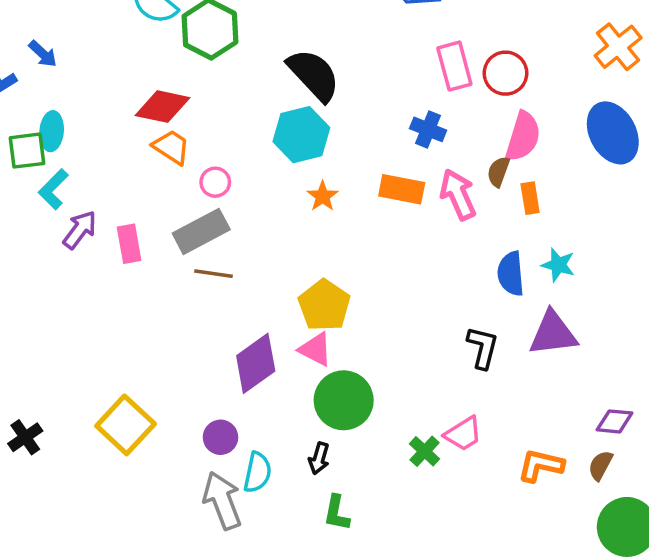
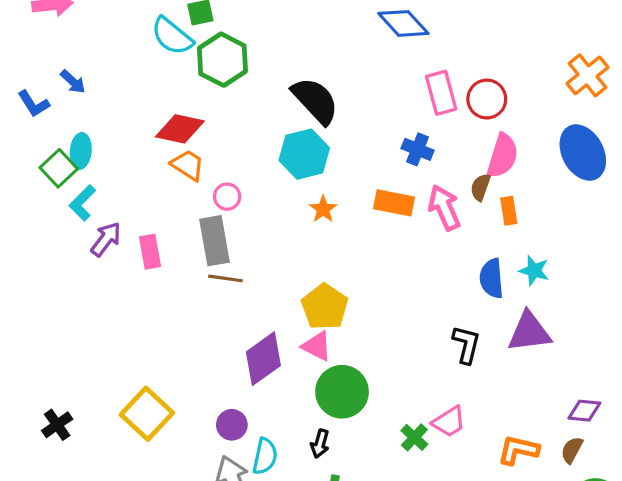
green square: (27, 151) -> (59, 168), turned -36
gray rectangle: (201, 231) -> (215, 241), turned -72

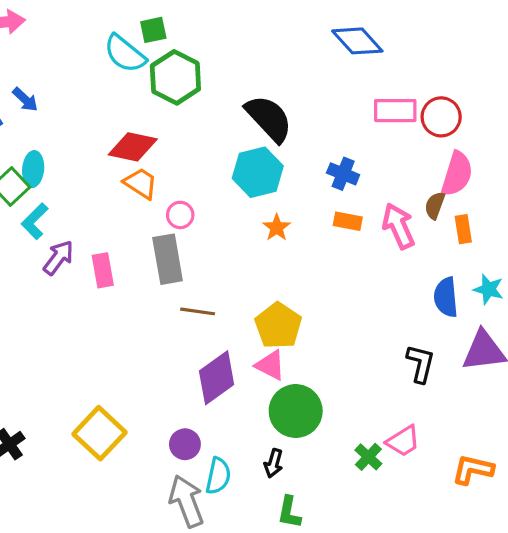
pink rectangle: (441, 93) -> (395, 111), turned -75
blue cross: (418, 149) -> (343, 174), moved
orange rectangle: (394, 203) -> (348, 221), size x0.7
brown line: (226, 278) -> (198, 311), moved

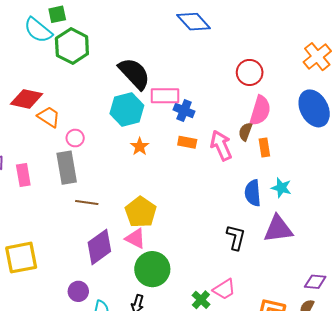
pink rectangle: (395, 111) -> (165, 96), moved
red diamond: (133, 147) -> (26, 99), moved
yellow square: (100, 433) -> (21, 258), moved, turned 36

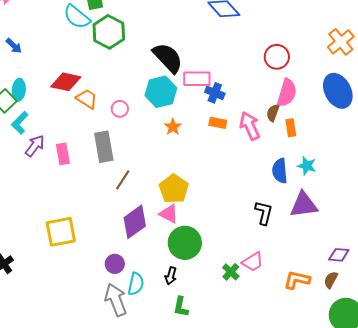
pink circle: (75, 138) -> (120, 109), moved
brown line: (87, 203) -> (123, 180), turned -65

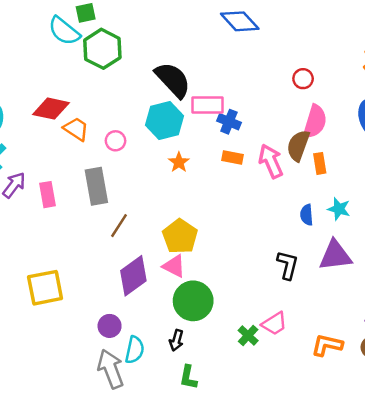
red circle: (277, 57) -> (303, 79), size x0.7
brown semicircle: (273, 113) -> (298, 146), size x1.5
blue semicircle: (280, 171) -> (307, 215), size x0.7

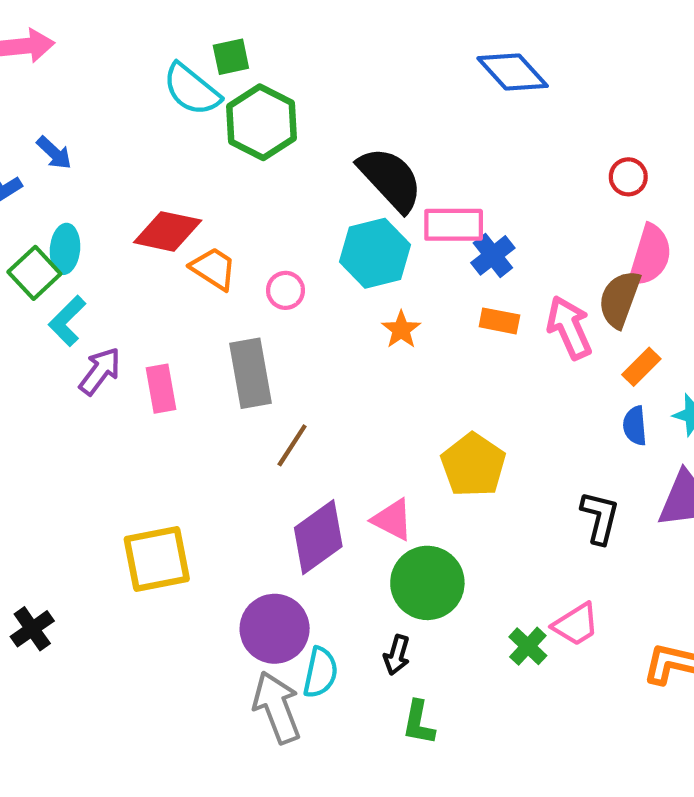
blue cross: (229, 122) -> (493, 255), turned 30
orange rectangle: (320, 163) -> (641, 367), moved, turned 54
yellow pentagon: (180, 236) -> (473, 465), moved
purple circle: (110, 326) -> (275, 629), size x1.6

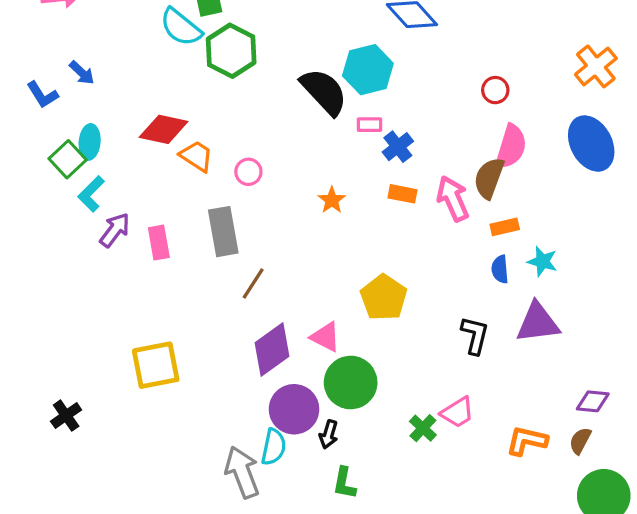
pink rectangle: (454, 225) -> (369, 125), size x0.6
cyan hexagon: (375, 253) -> (368, 70), moved
orange rectangle: (641, 367) -> (505, 227), turned 32
purple circle: (275, 629) -> (294, 409), moved

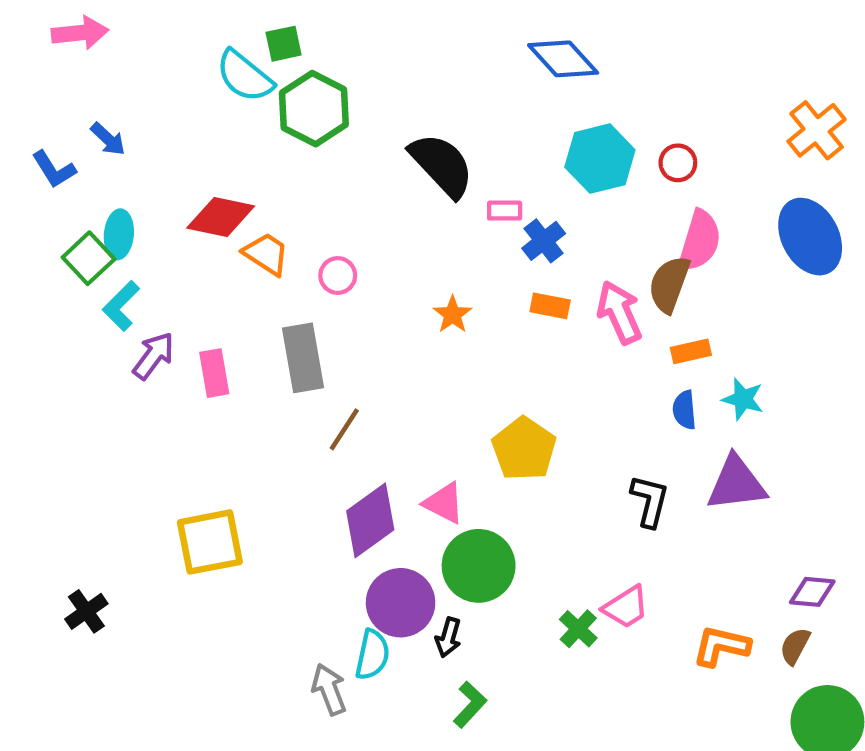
cyan hexagon: (368, 70) -> (600, 159), moved
gray arrow: (242, 472) -> (329, 689), size x0.7
green L-shape: (344, 483) -> (470, 705), turned -148

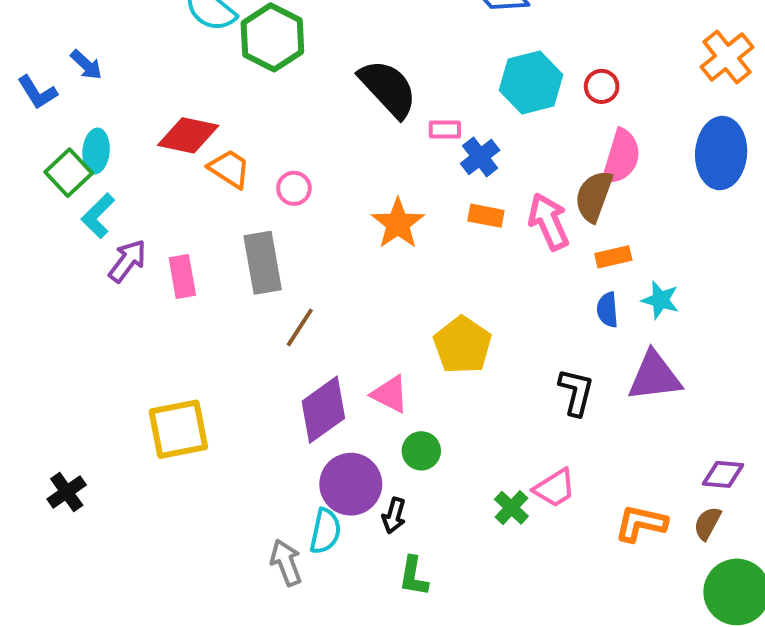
blue ellipse: (810, 237) -> (721, 153), turned 32
orange star: (453, 315) -> (398, 224), size x1.5
green circle: (479, 566) -> (421, 451), size x0.6
green L-shape: (470, 705) -> (413, 576), turned 147

